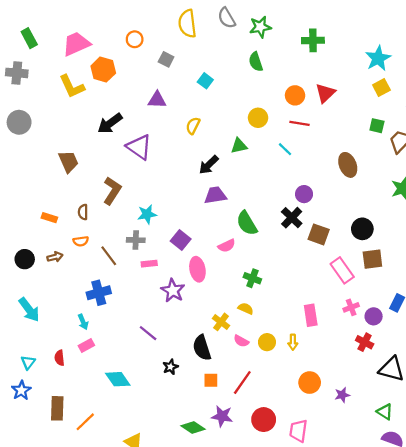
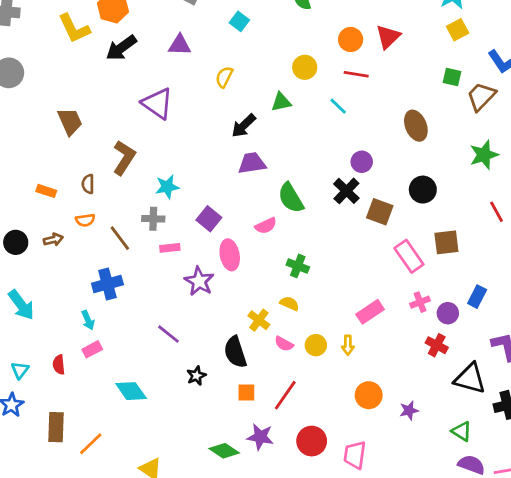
black arrow: (110, 123) -> (121, 48), moved
black circle: (362, 229) -> (423, 190), moved
pink rectangle: (311, 315) -> (370, 312), turned 65

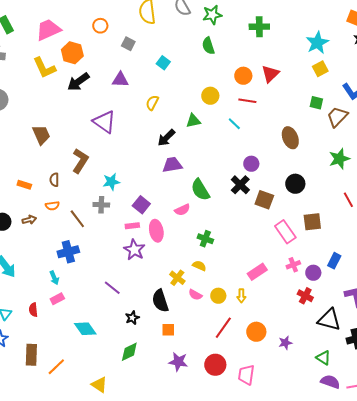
pink rectangle: (170, 248) -> (132, 226), moved
red line: (285, 395) -> (223, 328), moved
green diamond: (224, 451) -> (129, 352), moved, turned -60

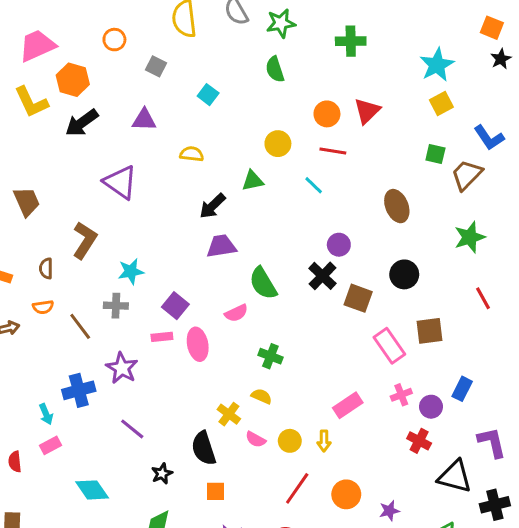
yellow semicircle: (152, 103) -> (192, 154), turned 70
purple star: (134, 250) -> (122, 368), moved
blue cross: (68, 252) -> (79, 390), moved

